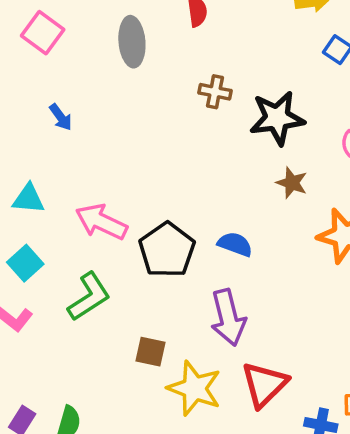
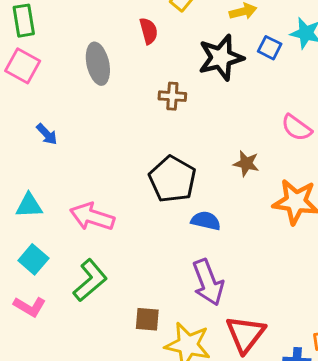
black star: (277, 118) -> (221, 58), moved
black pentagon: (167, 250) -> (172, 179), moved

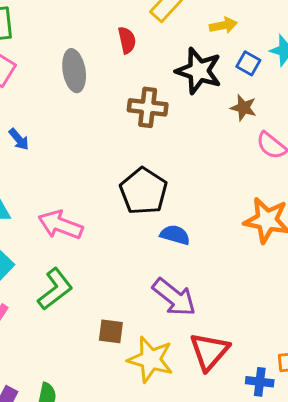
black star: (221, 58) -> (199, 71), turned 30
brown cross: (172, 96) -> (148, 107), size x1.4
brown star: (246, 163) -> (243, 108), moved
purple arrow: (208, 282) -> (174, 297), turned -33

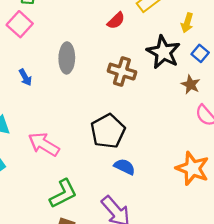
yellow arrow: (223, 25) -> (187, 23), turned 108
red semicircle: (127, 40) -> (116, 21), turned 48
gray ellipse: (74, 71) -> (67, 58), moved
green L-shape: (55, 289) -> (63, 194), moved

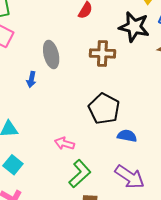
blue arrow: (25, 77) -> (31, 79), moved, turned 56
pink arrow: (44, 144) -> (64, 143), moved, size x0.7

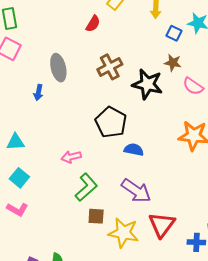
black star: (134, 27) -> (147, 84), moved
brown cross: (102, 53) -> (110, 67), turned -30
pink arrow: (64, 143) -> (71, 157), turned -30

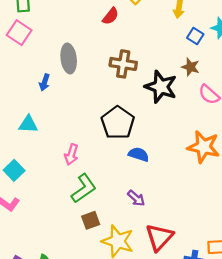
brown cross: (110, 67) -> (123, 64), turned 30
cyan triangle: (16, 142) -> (28, 124), moved
pink arrow: (71, 157) -> (71, 154), turned -66
purple arrow: (136, 191) -> (136, 198), size x0.6
brown square: (96, 216) -> (91, 220), turned -30

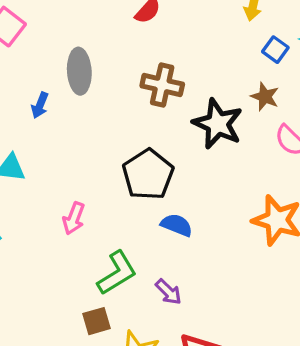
green L-shape: (84, 188) -> (117, 273), moved

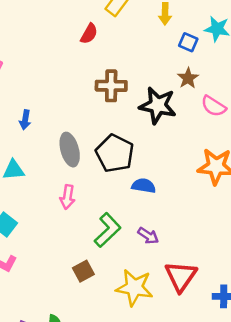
gray ellipse: (79, 71) -> (70, 150), moved
brown star: (265, 97) -> (188, 78), turned 30
brown square: (97, 321) -> (83, 271), moved

